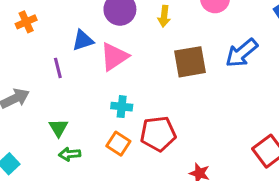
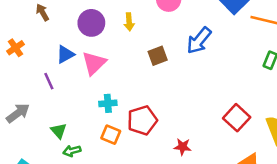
brown square: (190, 62) -> (158, 56), size x0.7

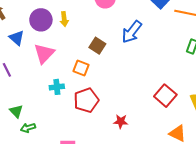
yellow arrow: (129, 22) -> (64, 19), moved
blue triangle: (65, 54) -> (17, 38), moved, turned -49
brown square: (158, 56) -> (97, 46), turned -35
orange square: (111, 135) -> (81, 68), moved

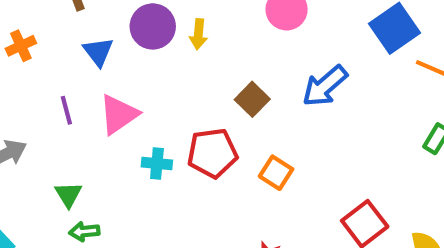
pink triangle: (44, 53) -> (119, 114), moved
orange square: (81, 68) -> (276, 173), moved
red pentagon: (86, 100) -> (212, 153), moved

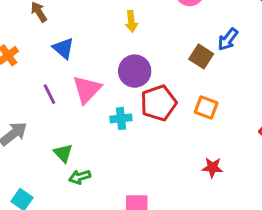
purple circle: (153, 26) -> (135, 71), moved
blue arrow: (325, 86) -> (228, 39), size x0.7
brown square: (252, 99) -> (201, 56), moved

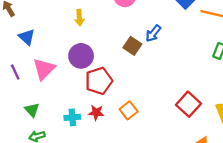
orange square: (206, 107) -> (129, 110), moved, turned 30
cyan cross: (121, 118) -> (72, 117), moved
green triangle: (63, 153) -> (32, 110), moved
red star: (212, 168) -> (96, 113), moved

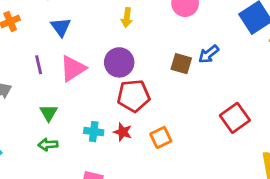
brown square: (132, 46) -> (181, 64), turned -30
red square: (189, 104) -> (235, 118), moved

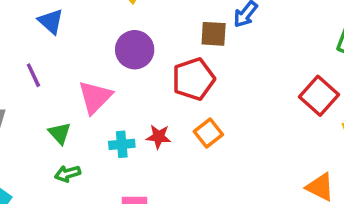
pink triangle: (73, 68) -> (95, 97), moved
red pentagon: (134, 96) -> (193, 79), moved
red square: (235, 118) -> (319, 96), moved

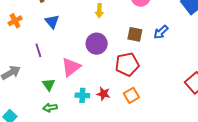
brown square: (214, 34) -> (135, 34), moved

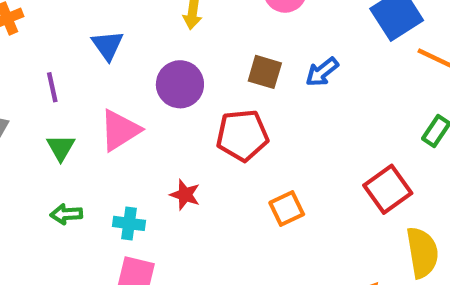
blue triangle: (52, 22) -> (108, 45), moved
green triangle: (49, 85) -> (61, 148), moved
cyan cross: (82, 95) -> (129, 223), moved
orange square: (131, 95) -> (287, 208), moved

